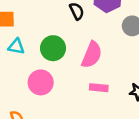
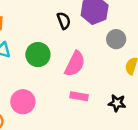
pink circle: (41, 82) -> (23, 102), moved

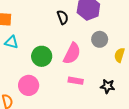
gray circle: (116, 39) -> (100, 39), moved
green circle: (38, 55) -> (42, 56), moved

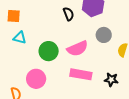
pink semicircle: (72, 54) -> (77, 48), turned 40
pink rectangle: (76, 81) -> (81, 74), size x1.5

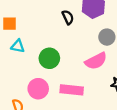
pink semicircle: (77, 48) -> (96, 61), moved
pink rectangle: (81, 74) -> (72, 90), moved

